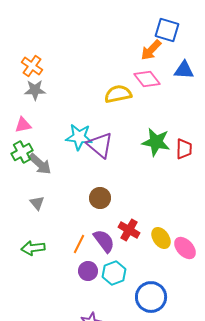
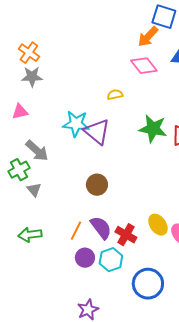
yellow semicircle: (118, 94) -> (115, 95), moved, size x0.6
green cross: (22, 152) -> (19, 170), moved
red cross: (129, 230) -> (126, 235), moved

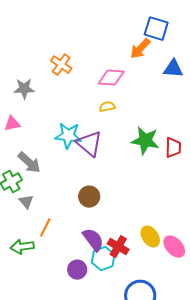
orange cross: (29, 53) -> (61, 65), moved
pink diamond: (144, 66) -> (111, 78), moved, turned -48
orange line: (76, 231) -> (45, 228), moved
cyan hexagon: (111, 260) -> (103, 259), moved

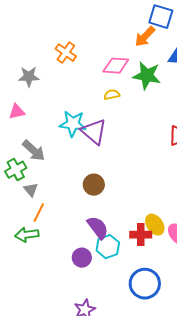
green star: (145, 141) -> (147, 76), moved
orange line: (45, 228) -> (39, 213), moved
red cross: (118, 247) -> (141, 235), moved, turned -30

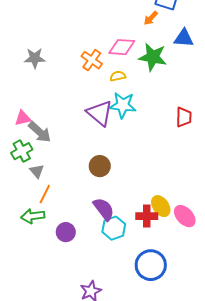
orange arrow: (145, 37) -> (151, 18), size x0.7
orange cross: (66, 53) -> (92, 60), moved
pink triangle: (17, 112) -> (23, 118), moved
cyan star: (73, 124) -> (123, 105), moved
purple circle: (82, 258) -> (66, 232), moved

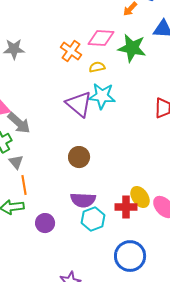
orange line: (45, 194) -> (24, 185), turned -36
purple semicircle: (104, 209) -> (83, 200), turned 130

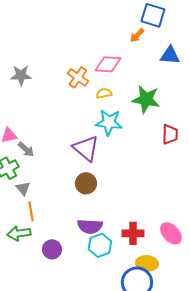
green star: (132, 48) -> (146, 99), moved
purple triangle: (79, 104) -> (86, 148), moved
gray arrow: (19, 123) -> (26, 149), size x0.7
yellow ellipse: (140, 197) -> (147, 263), moved, turned -50

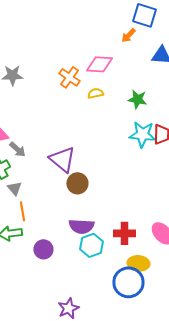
green star: (146, 99) -> (137, 99), size x0.7
cyan star: (109, 122) -> (142, 134), moved
purple triangle: (86, 148) -> (62, 159), moved

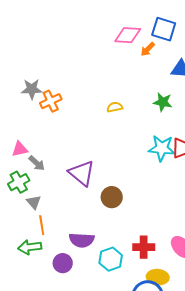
pink diamond: (99, 64) -> (128, 35), moved
orange cross: (69, 77) -> (51, 101), moved, turned 30
green star: (137, 99) -> (163, 102), moved
brown circle: (77, 183) -> (112, 197), moved
purple semicircle: (81, 226) -> (82, 240), moved

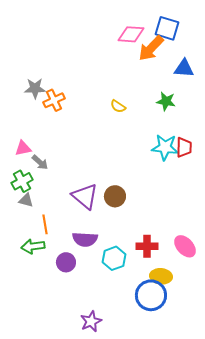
orange arrow: (148, 49) -> (151, 48), size x1.8
yellow semicircle: (115, 107) -> (118, 106), turned -133
purple triangle: (82, 173) -> (85, 196), moved
gray triangle: (34, 202) -> (26, 200), moved, turned -35

